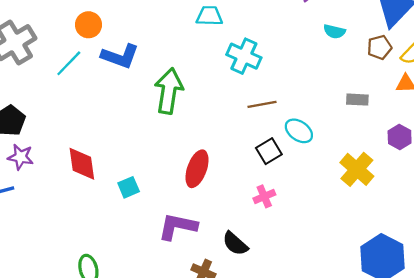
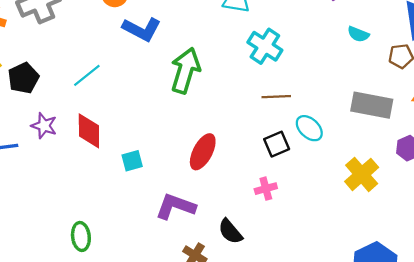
cyan line: (69, 63) -> (87, 75), moved
gray rectangle: (357, 100) -> (372, 105), size x1.8
purple star: (21, 157) -> (44, 126), moved

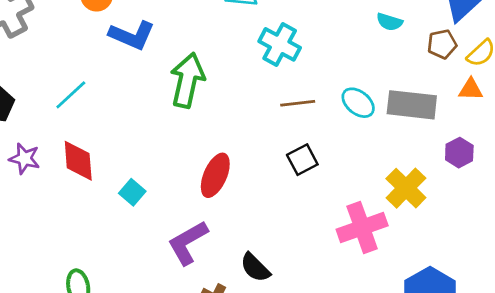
cyan ellipse: (309, 128) -> (358, 103), moved
cyan square: (132, 161) -> (132, 192), turned -30
pink cross: (266, 189) -> (362, 227), moved, size x1.8
purple L-shape: (175, 206) -> (188, 243), turned -45

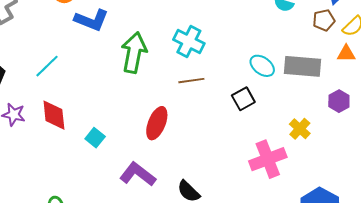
cyan cross: (280, 44) -> (189, 41), moved
brown line: (298, 103) -> (191, 81), moved
black square: (302, 160) -> (243, 99), moved
yellow cross: (406, 188) -> (300, 129), size x0.7
purple L-shape: (188, 243) -> (138, 174), turned 69

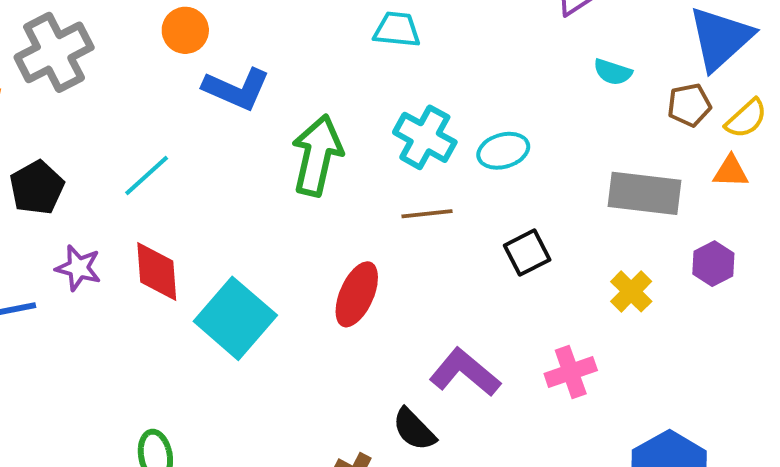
cyan ellipse: (262, 66) -> (503, 151), moved, turned -55
yellow cross: (300, 129) -> (631, 291), moved
cyan square: (95, 138) -> (235, 318), size x2.0
pink cross: (268, 159) -> (571, 372), size x0.7
purple L-shape: (138, 174) -> (465, 372), moved

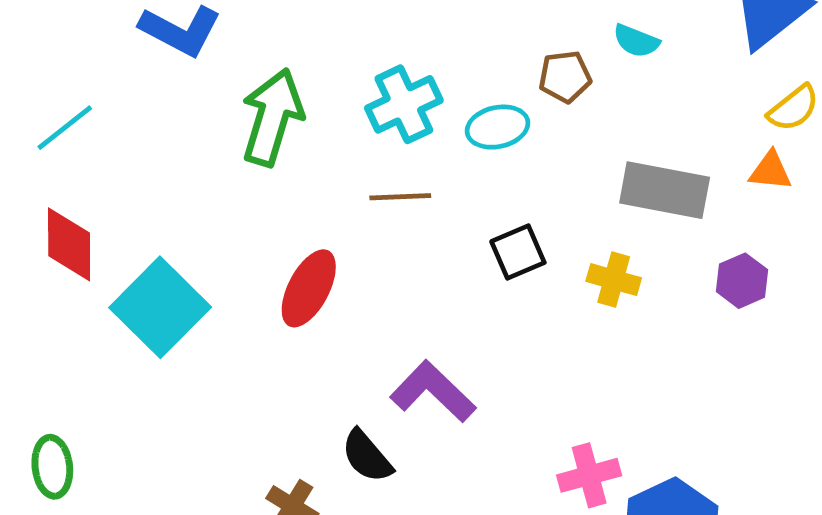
brown pentagon: (689, 105) -> (565, 77), moved
cyan cross: (425, 137) -> (404, 104), turned 32
yellow cross: (631, 291) -> (614, 280), moved, turned -33
pink cross: (571, 372) -> (589, 475), moved

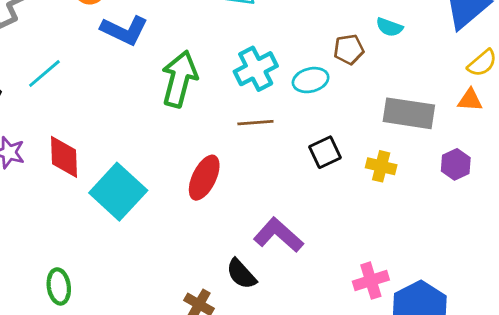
cyan line: (65, 128) -> (44, 73), moved

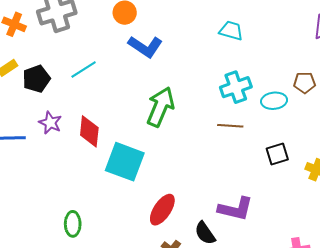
green arrow: (179, 79) -> (160, 107), moved
red ellipse: (204, 178) -> (162, 210), moved
cyan square: (118, 192) -> (125, 162), turned -30
purple L-shape: (278, 235) -> (235, 209), turned 144

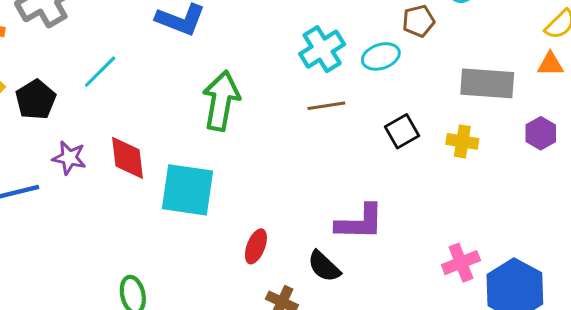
red ellipse: (162, 210) -> (256, 246), size x0.7

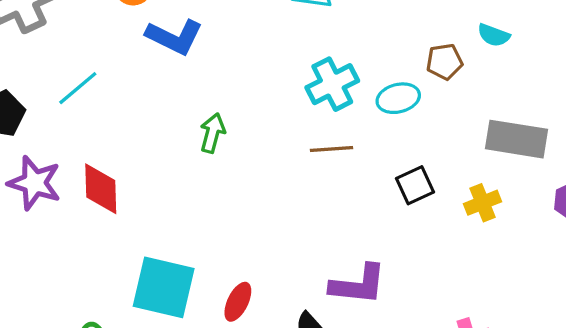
green arrow: (221, 101) -> (212, 133), size x0.6
yellow cross: (462, 141) -> (482, 203), turned -36
purple star: (69, 158) -> (34, 183), size x1.4
cyan square: (187, 190) -> (164, 287), moved

